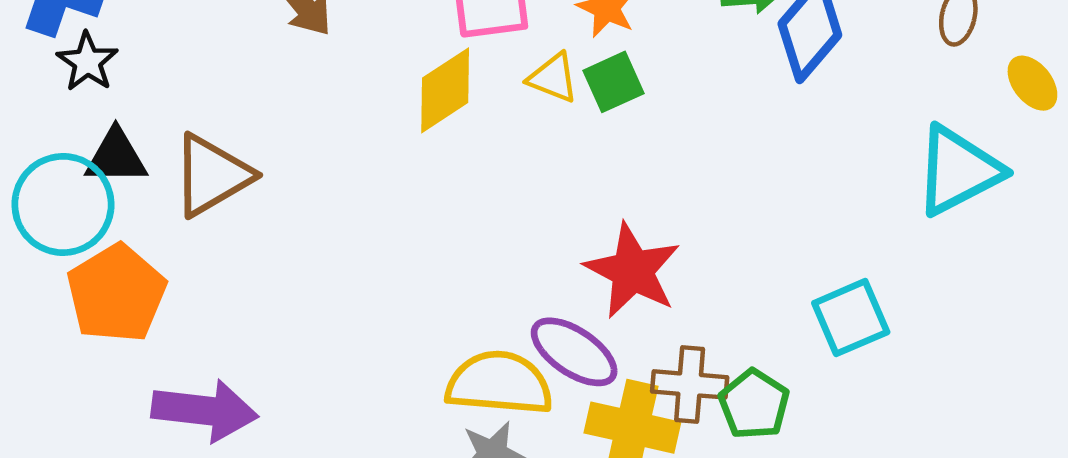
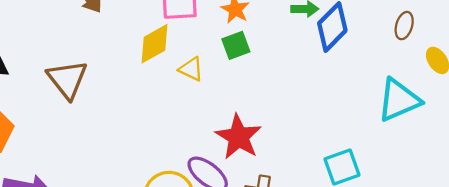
yellow triangle: (553, 78) -> (191, 69), moved
brown triangle: (212, 175) -> (67, 79), moved, turned -42

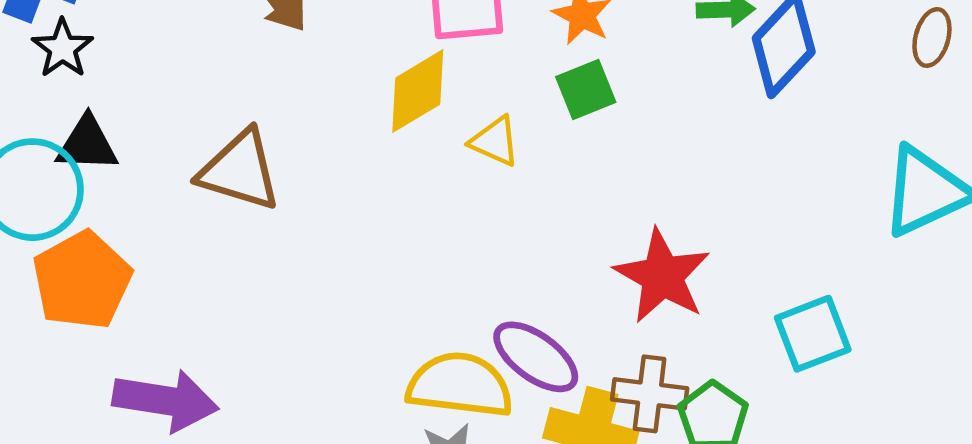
brown triangle: (67, 79) -> (240, 170), turned -33
red star: (239, 137) -> (662, 276), moved

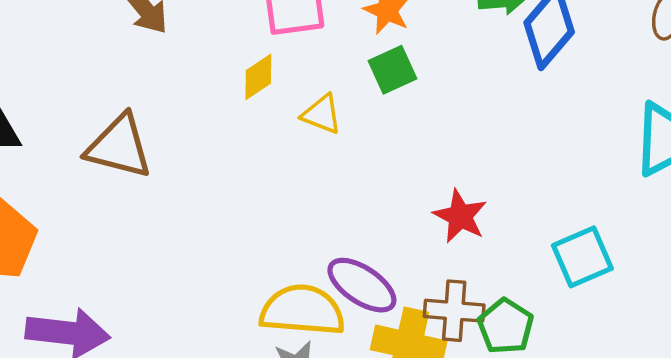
yellow diamond: (418, 91) -> (258, 77), size x0.7
red star: (662, 276) -> (460, 216), size x0.7

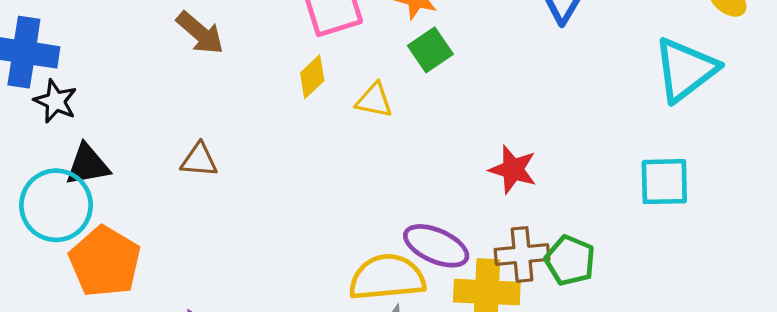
brown triangle: (119, 147) -> (199, 160), size x0.6
cyan square: (582, 257) -> (664, 182), moved, turned 32

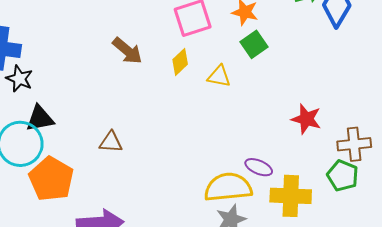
brown arrow: (200, 33) -> (127, 51), moved
brown triangle: (199, 160) -> (111, 142), moved
purple ellipse: (436, 246) -> (259, 167), size x0.7
brown cross: (522, 254) -> (354, 144), moved

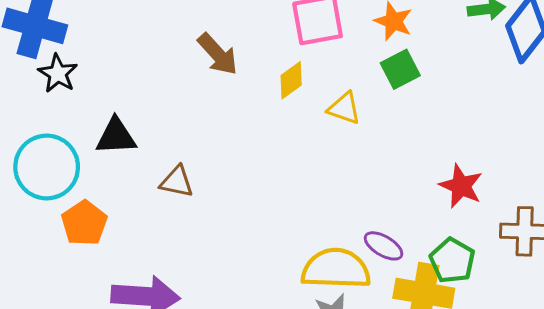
black triangle: (40, 118) -> (116, 136), moved
green pentagon: (343, 176) -> (452, 261), moved
orange pentagon: (51, 179) -> (84, 223), size x0.7

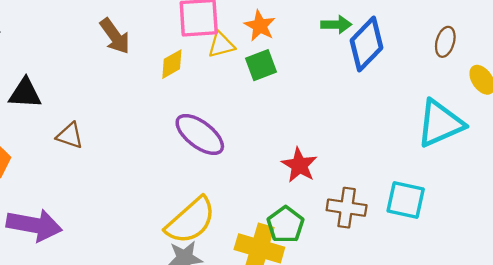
yellow triangle: (344, 108) -> (221, 45), moved, turned -40
purple ellipse: (384, 246) -> (200, 134), moved, size x1.6
yellow semicircle: (336, 269) -> (191, 221), turned 130

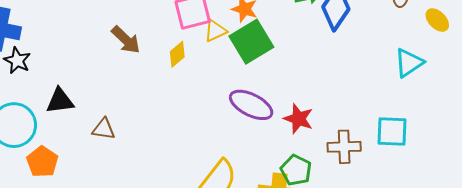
green square: (261, 65) -> (251, 42), size x1.6
cyan triangle: (440, 123) -> (409, 63), size x0.7
purple ellipse: (200, 134) -> (251, 105), moved

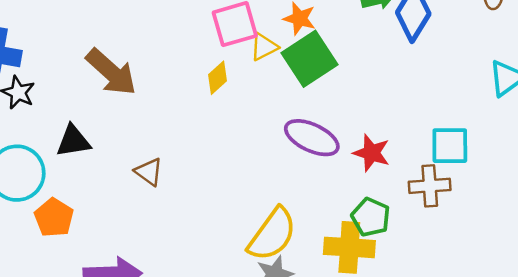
brown arrow: (126, 40) -> (111, 72), moved, size x1.4
brown triangle: (104, 129) -> (149, 172), moved, turned 30
cyan square: (392, 131) -> (450, 146), moved

